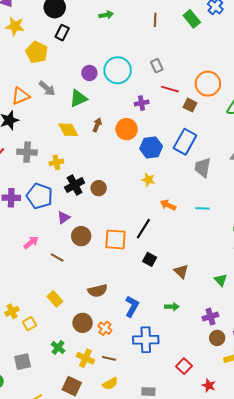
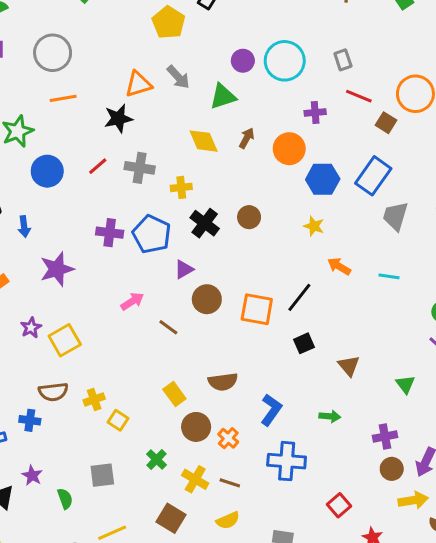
black cross: (75, 185) -> (205, 223), turned -30
brown circle: (99, 188) -> (249, 217), moved
black square: (150, 259) -> (304, 343), turned 32
yellow rectangle: (55, 299) -> (174, 394), moved
yellow square: (29, 324) -> (118, 420), turned -32

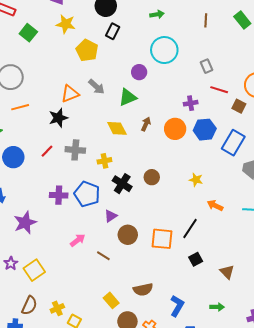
cyan circle: (285, 61) -> (164, 50), moved
blue hexagon: (323, 179) -> (205, 130), moved
brown semicircle: (53, 392) -> (29, 305), turned -54

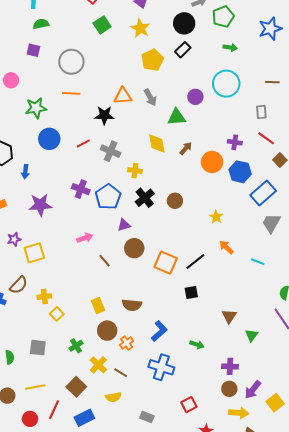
brown line: (206, 20) -> (272, 82), moved, turned 72
brown triangle: (227, 272) -> (229, 316), moved

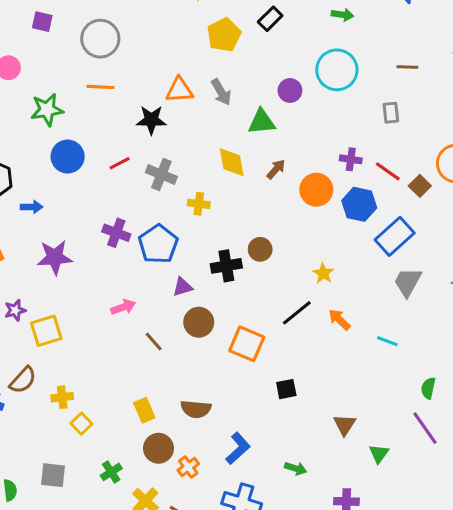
red line: (266, 138) -> (388, 171), moved
blue arrow: (25, 172) -> (32, 207), turned -96
black cross: (145, 198) -> (226, 266), moved, turned 30
black line: (195, 261) -> (297, 313), moved

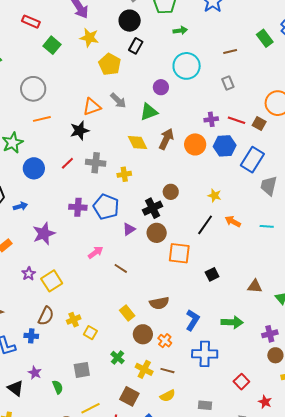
brown arrow: (276, 169) -> (166, 139), size x1.5
brown circle: (199, 322) -> (157, 233), moved
brown triangle: (345, 425) -> (255, 286), turned -42
green arrow: (296, 468) -> (232, 322), size x1.5

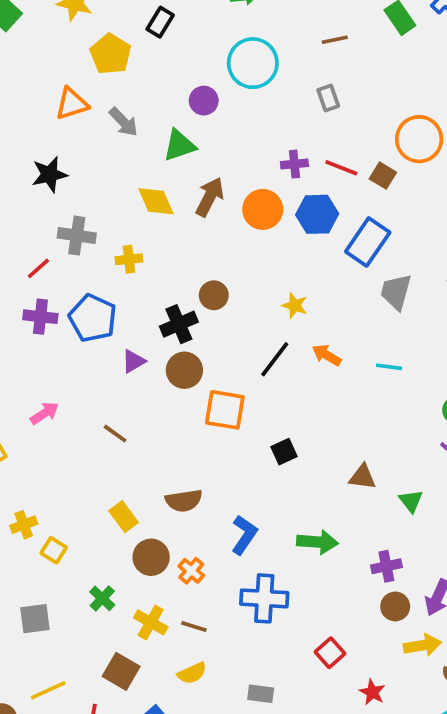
orange triangle: (92, 107) -> (72, 104), moved
red line: (67, 163) -> (38, 268), moved
pink arrow: (96, 252) -> (45, 413), moved

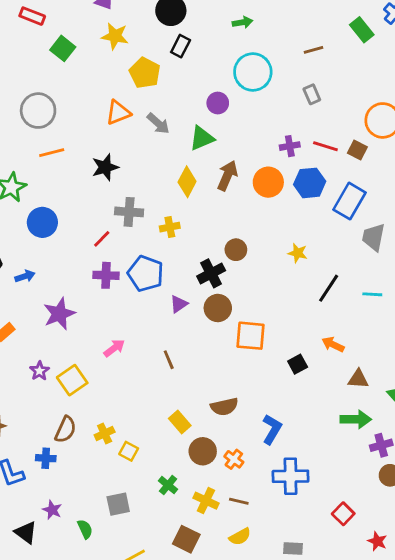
yellow diamond: (156, 201) -> (187, 182), turned 56
orange arrow: (327, 355) -> (333, 344), moved
black line: (275, 359) -> (329, 288), moved
brown line: (115, 434) -> (169, 360), turned 36
green arrow: (317, 542) -> (356, 419), moved

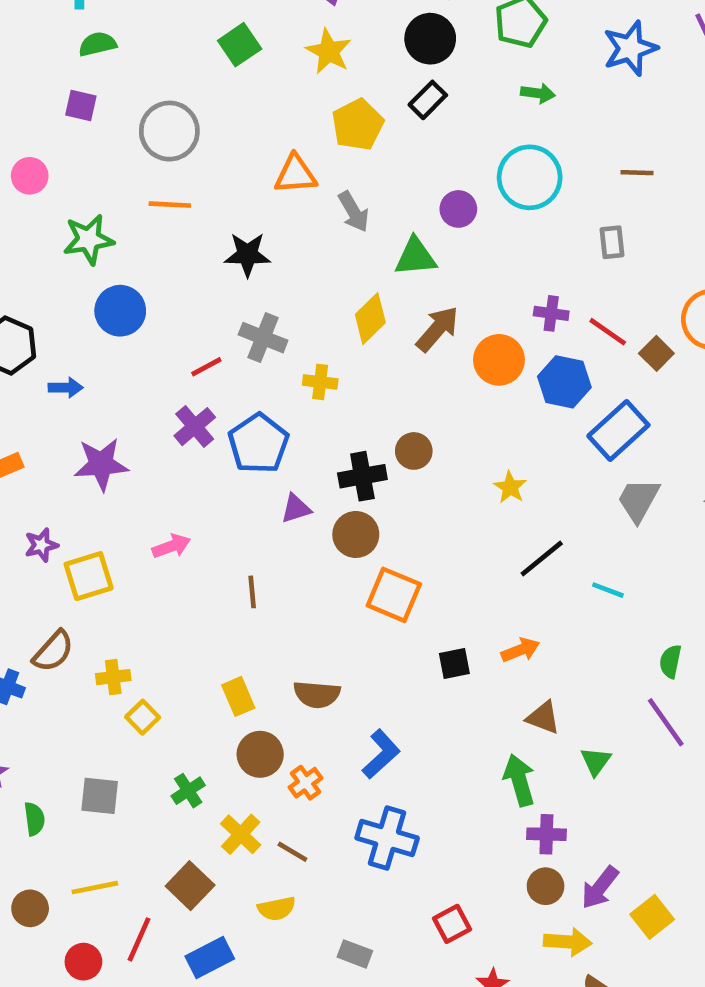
purple cross: (106, 275) -> (195, 427), turned 30
orange arrow: (333, 344) -> (520, 650), turned 115
green arrow: (356, 419) -> (519, 780), turned -124

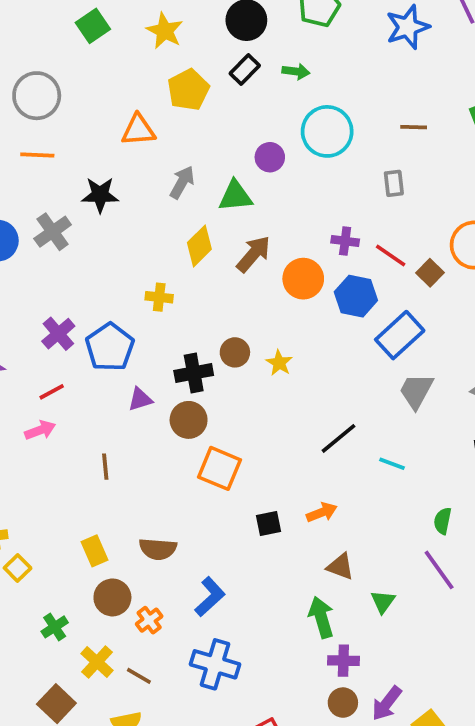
green arrow: (538, 93) -> (296, 71), moved
gray arrow: (354, 212) -> (182, 182), moved, turned -120
gray cross: (263, 338) -> (53, 232), moved, turned 33
red line: (206, 367) -> (52, 392), moved
yellow star: (510, 487) -> (279, 363), moved

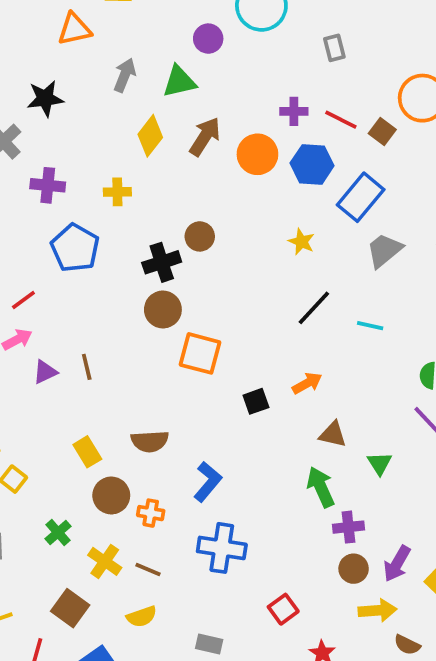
purple cross: (58, 334) -> (48, 185), moved, turned -36
yellow star: (279, 363) -> (302, 242), moved
gray trapezoid: (416, 391) -> (384, 250), turned 30
purple triangle: (140, 399) -> (45, 372), moved
orange cross: (149, 620) -> (151, 513), turned -36

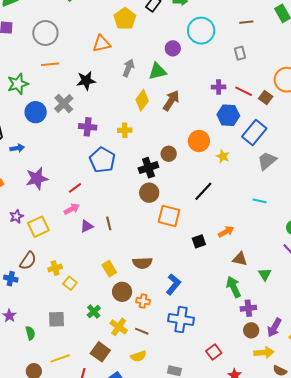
orange circle: (257, 154) -> (199, 141), moved
black line: (314, 308) -> (203, 191), moved

